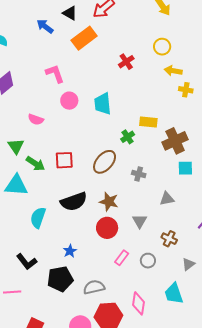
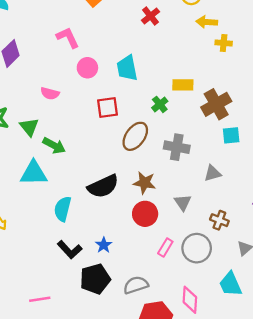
red square: (64, 160) -> (108, 107), moved
gray cross: (139, 174) -> (177, 147), size x1.5
gray circle: (148, 261) -> (197, 248), size x1.6
black L-shape: (27, 262) -> (70, 250), moved

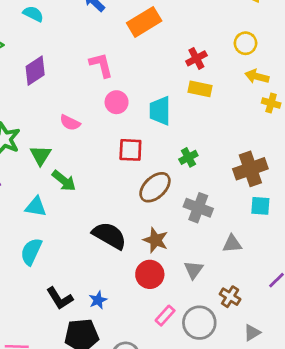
yellow rectangle: (183, 85) -> (200, 89), moved
cyan triangle: (34, 173) -> (36, 207), size x0.7
black semicircle: (103, 186) -> (109, 236), turned -136
cyan semicircle: (63, 209) -> (31, 252), moved

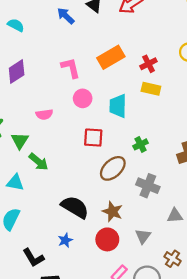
orange rectangle: (144, 22) -> (111, 57), moved
pink semicircle: (70, 123) -> (44, 114), turned -35
blue star: (98, 300) -> (65, 240), moved

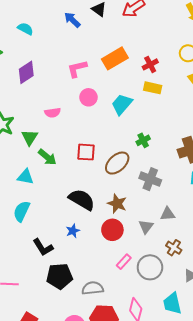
pink L-shape: (71, 68) -> (77, 69), turned -90
cyan trapezoid: (118, 106) -> (122, 104), turned 40
red square: (93, 138) -> (86, 152), moved
gray triangle: (175, 216) -> (168, 214), moved

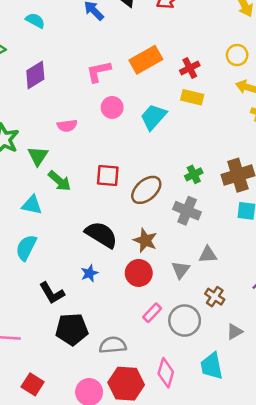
green cross: (143, 140) -> (194, 174), moved

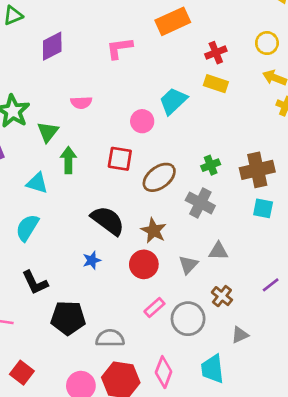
orange rectangle: (146, 60) -> (173, 21), moved
pink circle: (112, 107) -> (142, 121), moved
green arrow: (60, 181) -> (68, 160), turned -135
black L-shape: (52, 293) -> (35, 283), moved

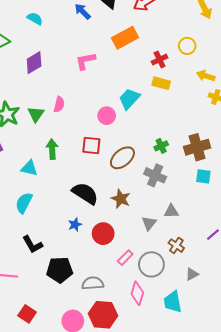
yellow circle: (267, 43) -> (187, 46), moved
pink semicircle: (81, 103) -> (59, 104), turned -70
green triangle: (48, 132) -> (36, 114), moved
red circle: (144, 264) -> (103, 234), moved
pink diamond: (164, 372) -> (137, 293), moved

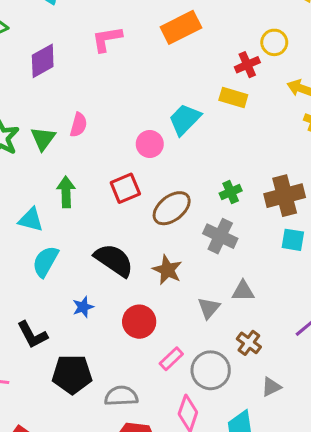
red cross: (160, 60) -> (247, 65), moved
pink L-shape: (86, 61) -> (107, 39), moved
red square: (91, 146) -> (125, 188), turned -30
cyan semicircle: (24, 203) -> (45, 261), moved
blue star: (75, 225) -> (83, 307), moved

